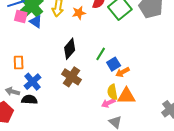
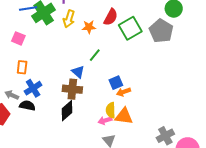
pink square: (21, 17) -> (18, 38), moved
blue triangle: (36, 22) -> (78, 72), moved
black diamond: (70, 49) -> (67, 111), moved
green line: (101, 54) -> (95, 55), moved
brown cross: (72, 77) -> (72, 89), turned -36

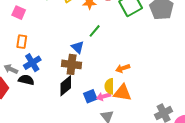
blue square: (116, 83) -> (90, 96), moved

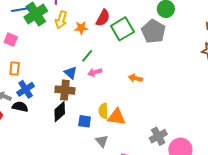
orange arrow: (123, 68) -> (135, 78), moved, turned 32
blue square: (90, 96) -> (85, 121), turned 32
pink arrow: (104, 96) -> (95, 72), moved

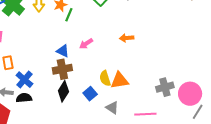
green line: (87, 56) -> (69, 15), moved
blue square: (85, 121) -> (90, 94), turned -32
gray cross: (158, 136) -> (165, 87), turned 30

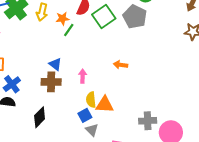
pink arrow: (86, 44) -> (83, 76), moved, turned 112
black diamond: (63, 91) -> (40, 117), moved
blue square: (90, 94) -> (85, 115), moved

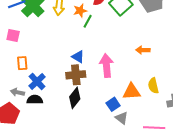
pink arrow: (83, 76) -> (106, 66), size x1.6
yellow semicircle: (91, 100) -> (153, 86), moved
black diamond: (40, 117) -> (75, 98), moved

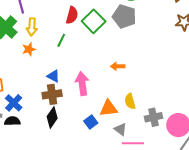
orange star: (80, 11) -> (29, 49), moved
gray triangle: (122, 118) -> (120, 129), moved

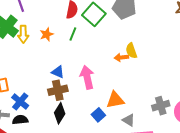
yellow arrow: (32, 27) -> (23, 34), moved
green line: (61, 40) -> (73, 34), moved
orange star: (29, 49) -> (47, 34), moved
yellow semicircle: (130, 101) -> (131, 51), moved

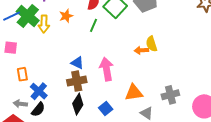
orange star: (47, 34) -> (66, 16), moved
gray cross: (161, 106) -> (170, 95), moved
blue square: (98, 115) -> (106, 108), moved
black semicircle: (20, 120) -> (38, 109), turned 133

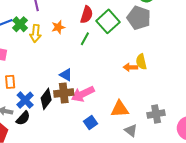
green cross: (28, 16) -> (20, 24), size x0.7
pink arrow: (106, 69) -> (83, 94), moved, turned -110
black diamond: (78, 104) -> (46, 99), moved

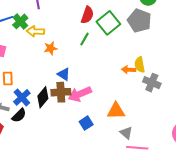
orange star: (58, 27) -> (51, 48), moved
yellow arrow: (36, 33) -> (35, 31), turned 84
gray cross: (156, 114) -> (152, 83), moved, turned 30

